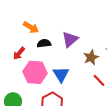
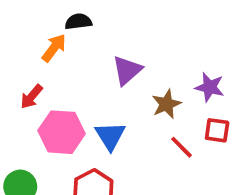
orange arrow: (31, 27) -> (54, 48), turned -84
black semicircle: (44, 43) -> (78, 22), moved

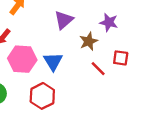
purple star: (210, 87) -> (109, 22), moved

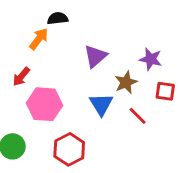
red square: (121, 58) -> (165, 91), moved
blue triangle: (53, 62) -> (101, 104), moved

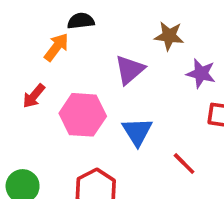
brown star: (126, 82) -> (169, 36), moved, turned 30
pink hexagon: (45, 104) -> (83, 115), moved
red line: (138, 116) -> (184, 164), moved

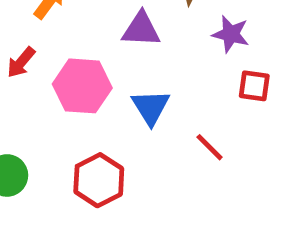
purple triangle: (130, 70) -> (141, 29), turned 44

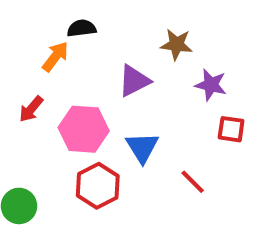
purple triangle: (141, 29) -> (134, 81), turned -30
red hexagon: (99, 180) -> (98, 186), moved

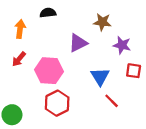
orange arrow: (55, 57) -> (20, 29), moved, turned -30
blue triangle: (142, 147) -> (100, 76), moved

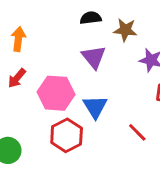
black semicircle: (48, 13) -> (91, 18), moved
purple triangle: (78, 43) -> (94, 57), turned -42
blue triangle: (100, 76) -> (95, 107), moved

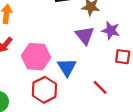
purple triangle: (94, 57) -> (85, 35), moved

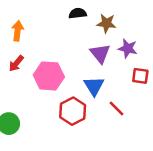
blue triangle: (67, 67) -> (94, 86), moved
red hexagon: (44, 90) -> (73, 111), moved

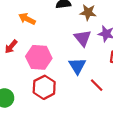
orange arrow: (17, 31) -> (27, 19), moved, turned -70
red hexagon: (73, 111) -> (44, 87), moved

